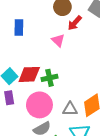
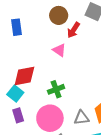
blue rectangle: (19, 28) -> (16, 27), moved
red diamond: (29, 74) -> (24, 76), moved

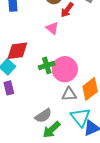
pink circle: (50, 118) -> (65, 69), moved

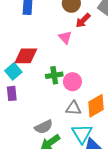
pink circle: (65, 69) -> (72, 82), size x0.7

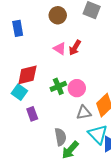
red arrow: (83, 21) -> (75, 48), moved
purple rectangle: (12, 93) -> (32, 114), moved
gray semicircle: (44, 127) -> (60, 137), turned -60

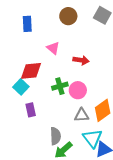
red arrow: (75, 48) -> (81, 60), moved, turned -119
pink triangle: (60, 49) -> (53, 48), moved

